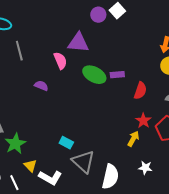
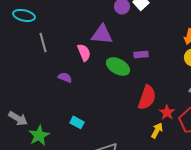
purple rectangle: (117, 75) -> (141, 54), moved
red semicircle: (140, 91) -> (147, 97), moved, size x1.4
cyan rectangle: (66, 143) -> (77, 122), moved

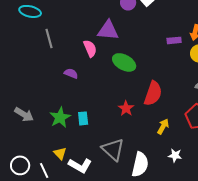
purple rectangle: (141, 54) -> (174, 40), moved
red star: (167, 112) -> (126, 108), moved
cyan rectangle: (77, 122) -> (83, 118), turned 56
green star: (39, 135) -> (60, 117), moved

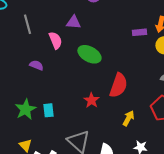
purple triangle: (108, 30) -> (73, 22), size x0.7
gray line: (49, 38) -> (27, 24), moved

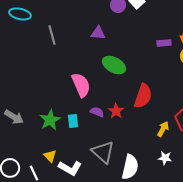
pink semicircle: (55, 40) -> (81, 85), moved, size x1.4
purple semicircle: (36, 65) -> (97, 112), moved
yellow arrow: (128, 118) -> (163, 129), moved

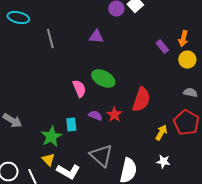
purple rectangle: (164, 43) -> (162, 47), turned 56
green ellipse: (114, 65) -> (103, 79), moved
pink semicircle: (81, 85) -> (79, 89), size x0.7
green star: (50, 120) -> (51, 137), moved

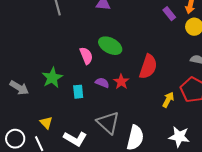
green star: (51, 137) -> (52, 78), moved
yellow triangle: (48, 160) -> (46, 123), moved
white star: (163, 162) -> (179, 137), moved, size x1.5

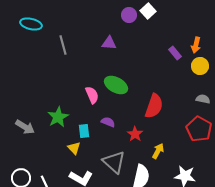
red star: (121, 82) -> (135, 134), moved
yellow arrow: (168, 100) -> (158, 151), moved
yellow triangle: (46, 123) -> (74, 148), moved

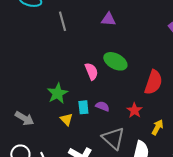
purple semicircle: (108, 122) -> (102, 106), moved
gray arrow: (25, 127) -> (24, 118), moved
yellow triangle: (74, 148) -> (66, 119), moved

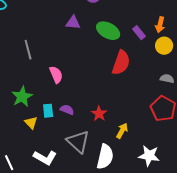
gray line: (62, 21) -> (28, 50), moved
green ellipse: (115, 61) -> (108, 31), moved
red semicircle: (153, 82) -> (121, 63), moved

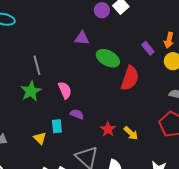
green ellipse: (108, 31) -> (108, 58), moved
green star: (22, 97) -> (31, 91), moved
purple semicircle: (67, 110) -> (77, 114), moved
yellow arrow: (122, 131) -> (131, 133), moved, turned 105

